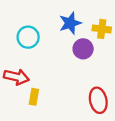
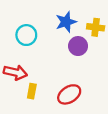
red ellipse: (98, 100) -> (69, 94), moved, turned 70

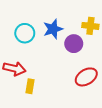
blue star: (66, 22) -> (53, 29), moved
red ellipse: (69, 94) -> (86, 77), moved

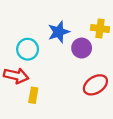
cyan circle: (25, 33) -> (28, 49), moved

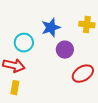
purple circle: (82, 48) -> (65, 50), moved
yellow rectangle: (33, 95) -> (15, 88), moved

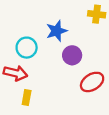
yellow cross: (87, 25) -> (97, 14), moved
yellow rectangle: (15, 88) -> (27, 98), moved

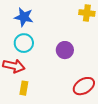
blue star: (57, 31) -> (24, 17), moved, turned 30
red ellipse: (92, 82) -> (84, 86), moved

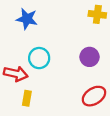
cyan circle: (24, 43) -> (39, 58), moved
purple circle: (65, 50) -> (90, 57), moved

